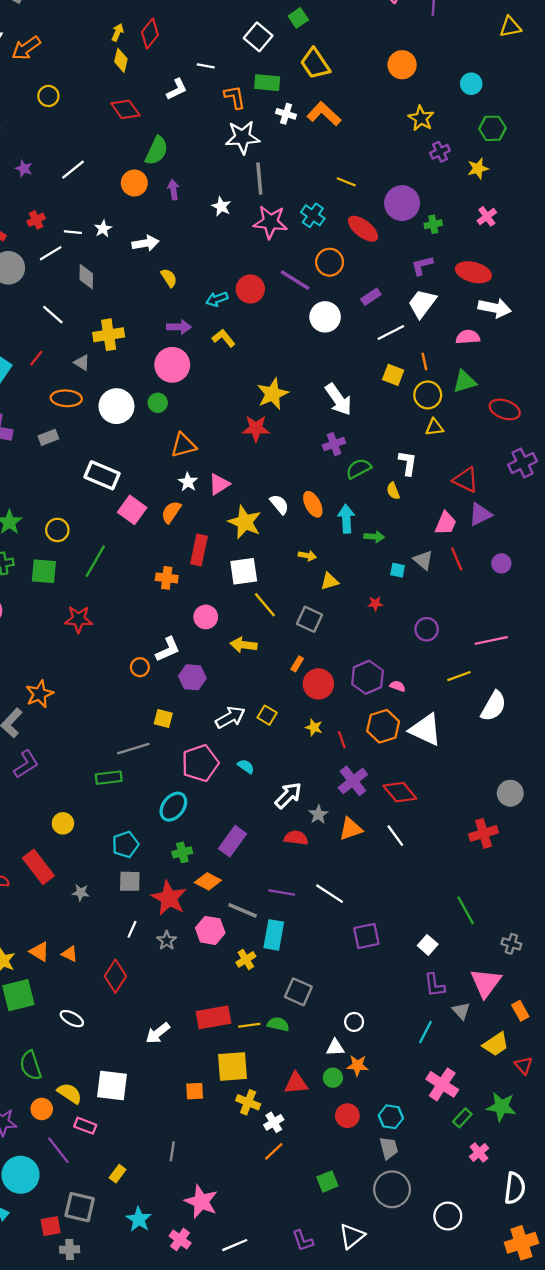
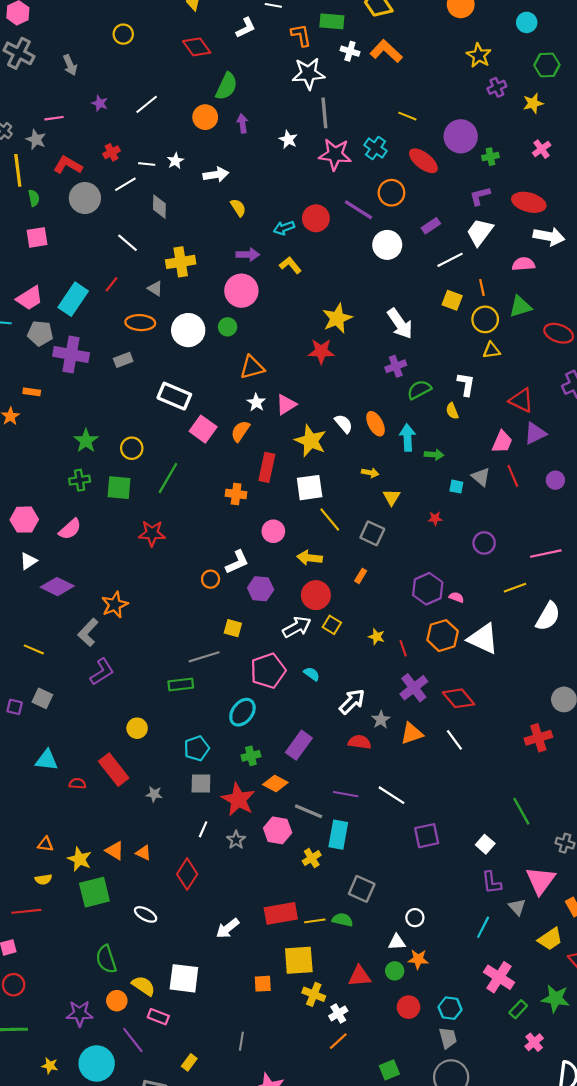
yellow triangle: (330, 581) -> (391, 497), turned -42
red circle: (318, 684) -> (316, 595), moved

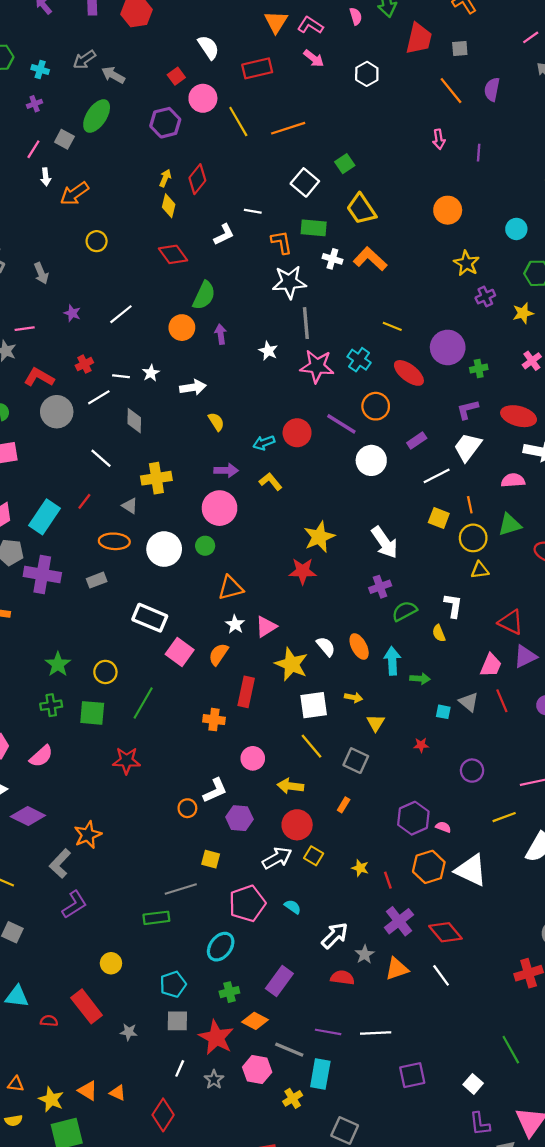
white square: (310, 488) -> (314, 705), moved
white line: (391, 795) -> (376, 1033), turned -36

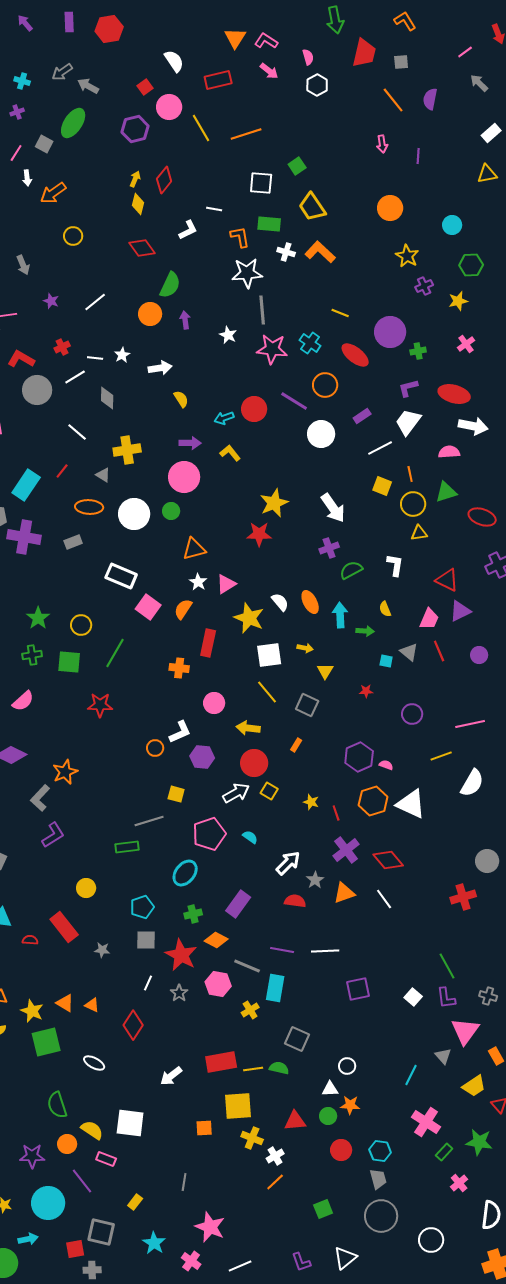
pink semicircle: (356, 16) -> (308, 57), moved
white square: (305, 182) -> (261, 183), turned -35
yellow semicircle: (439, 633) -> (385, 609), moved
purple L-shape: (480, 1124) -> (446, 998), moved

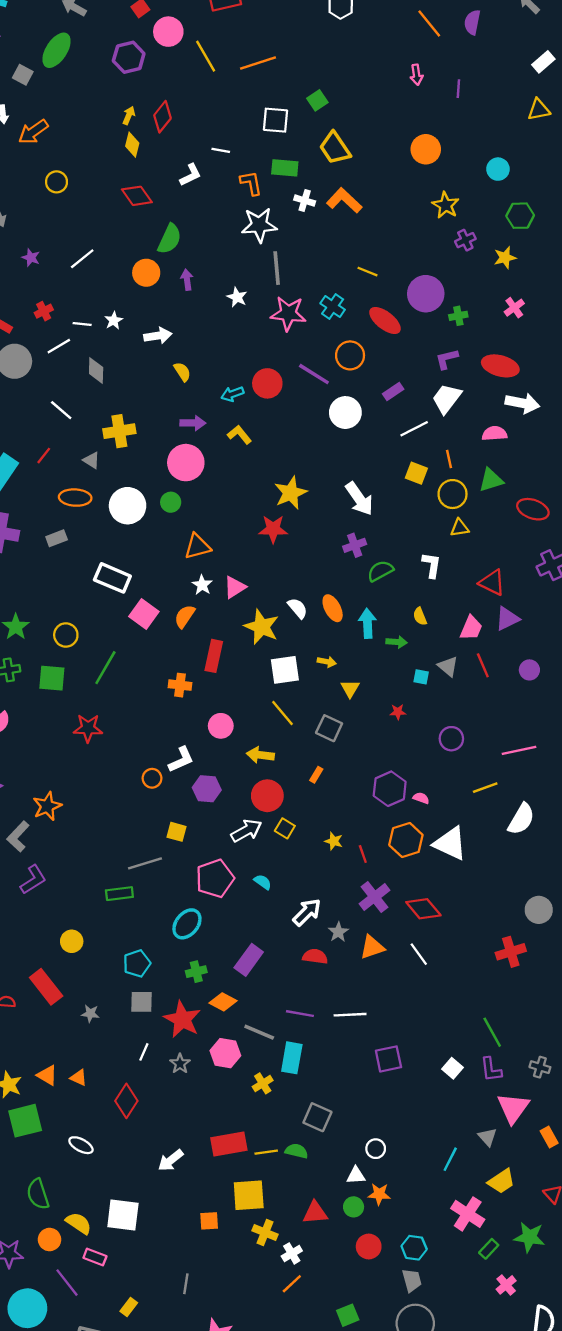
yellow trapezoid: (474, 1086) -> (501, 1181), moved

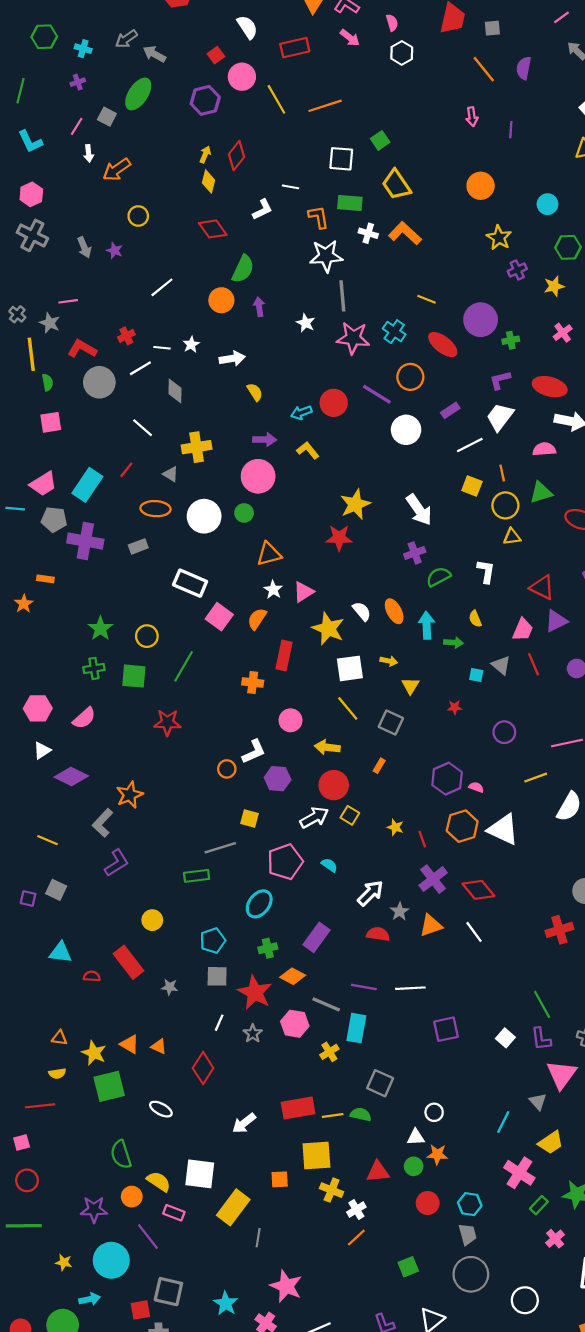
purple star: (31, 258) -> (114, 251), moved
yellow rectangle: (129, 1307) -> (233, 1207), moved, size x2.0

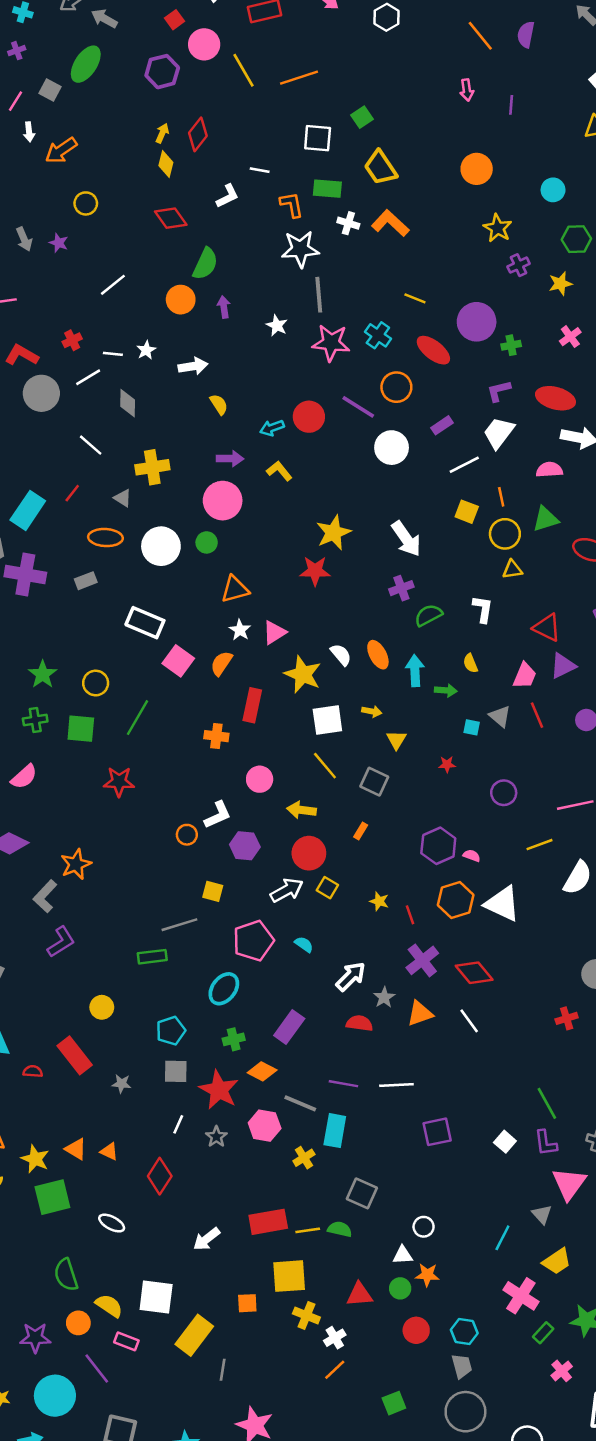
red cross: (559, 930) -> (567, 1018), size x0.7

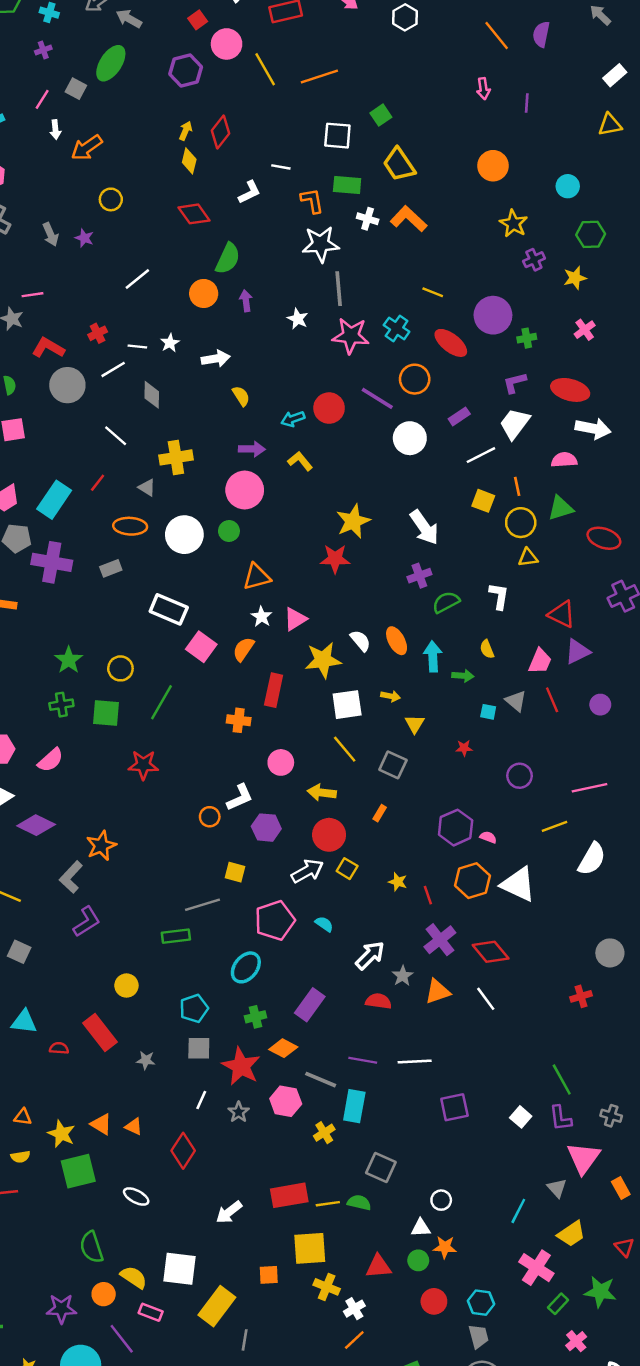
yellow star: (303, 674) -> (323, 660), turned -30

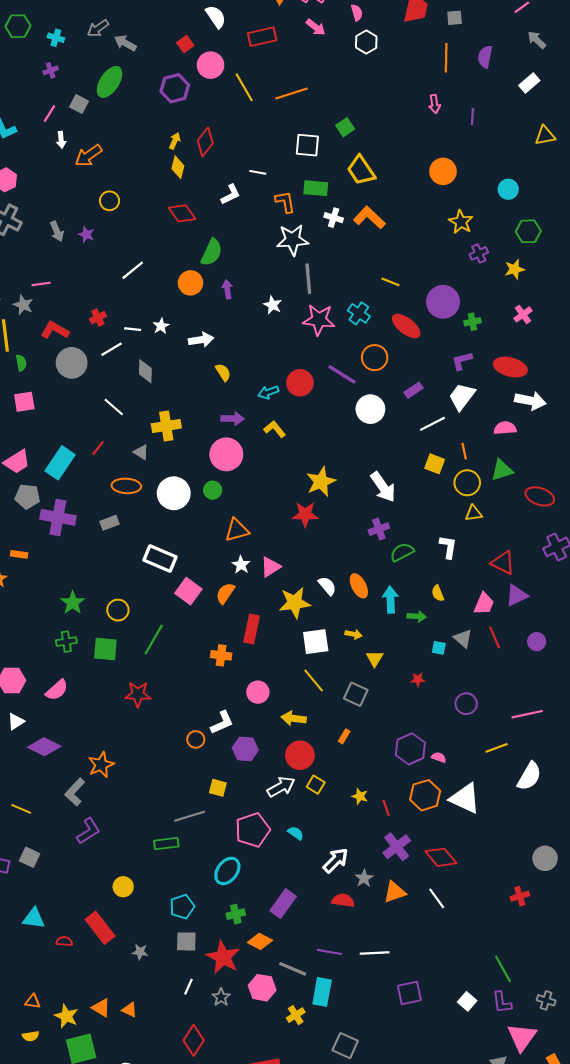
orange line: (497, 35) -> (446, 58), turned 40
white rectangle: (615, 75) -> (529, 83), moved
red diamond: (183, 1151) -> (194, 1040), moved

